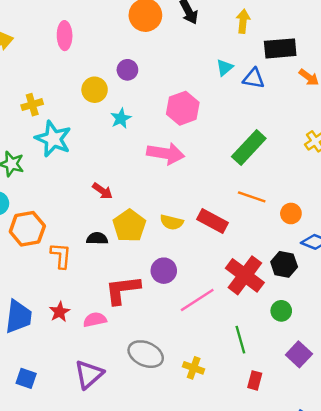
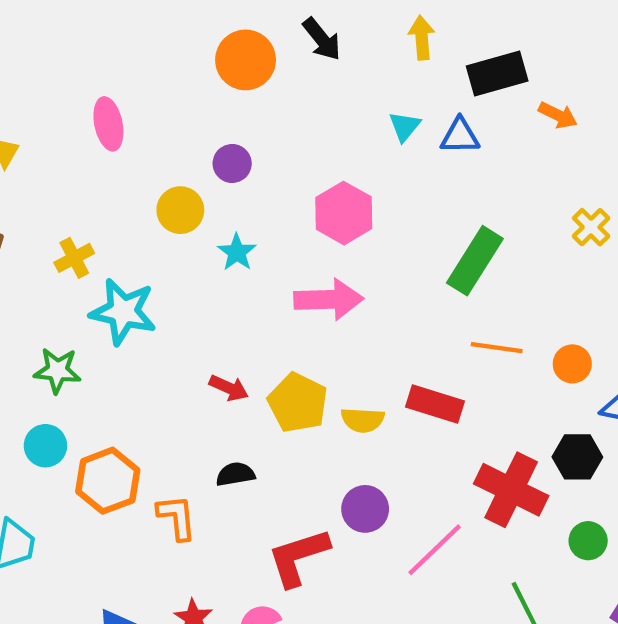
yellow pentagon: (129, 226) -> (298, 403), moved

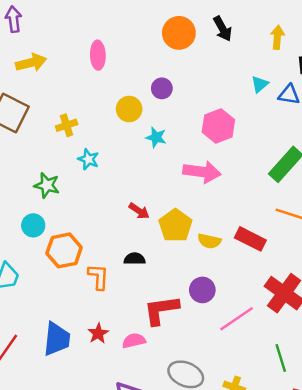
cyan star: (237, 252) -> (156, 137), turned -30
cyan star: (123, 312) -> (88, 159), size x0.6

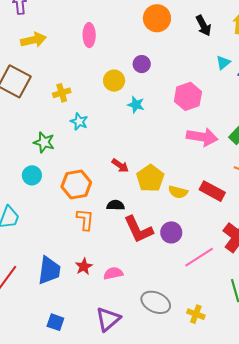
black arrow: (223, 29) -> (204, 26), moved
pink arrow: (202, 172) -> (202, 137), moved
orange hexagon: (64, 250) -> (76, 185), moved
red L-shape: (161, 310) -> (138, 229), moved, turned -108

